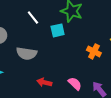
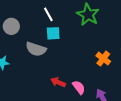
cyan square: (58, 30) -> (53, 33), moved
red arrow: (44, 82) -> (58, 82), moved

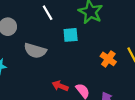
cyan square: (53, 33) -> (71, 35), moved

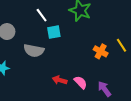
cyan square: (71, 35) -> (54, 32), moved

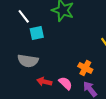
gray semicircle: (34, 51) -> (28, 61), moved
orange cross: (101, 51) -> (85, 68), moved

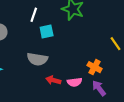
white line: (24, 16) -> (34, 15), turned 56
pink semicircle: (66, 83) -> (75, 82), turned 128

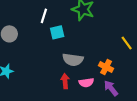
gray semicircle: (37, 59) -> (73, 60), moved
red arrow: (53, 80) -> (65, 81), turned 72

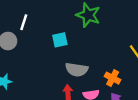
white line: (44, 16) -> (24, 22), moved

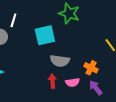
cyan square: (60, 40) -> (45, 35), size x1.5

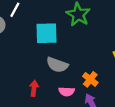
red arrow: (52, 81) -> (34, 88), moved

